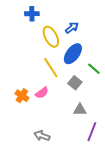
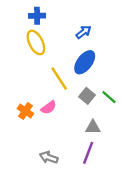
yellow ellipse: (51, 37) -> (36, 42), moved
green line: (94, 69) -> (109, 97), moved
purple line: (92, 132) -> (88, 153), moved

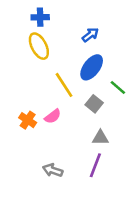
green line: (109, 97) -> (118, 87), moved

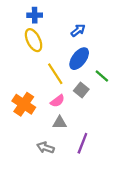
pink semicircle: (53, 116) -> (57, 101), moved
orange cross: (28, 120) -> (24, 104), size x1.5
gray triangle: (100, 138) -> (60, 123), moved

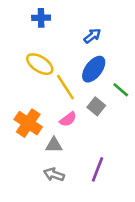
yellow ellipse: (34, 40) -> (40, 64), moved, turned -30
gray triangle: (60, 123) -> (54, 145), moved

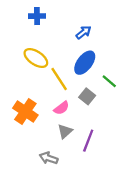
gray triangle: (54, 145) -> (65, 131), moved, turned -42
purple line: (98, 169) -> (88, 141), moved

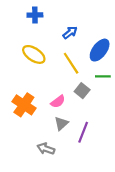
blue arrow: (84, 32) -> (70, 33), moved
blue ellipse: (85, 63) -> (100, 50), moved
yellow line: (59, 79) -> (71, 63), moved
green line: (109, 81) -> (103, 76), turned -40

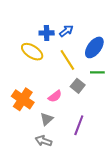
blue cross: (35, 15) -> (47, 33), moved
gray triangle: (61, 123) -> (47, 119), moved

